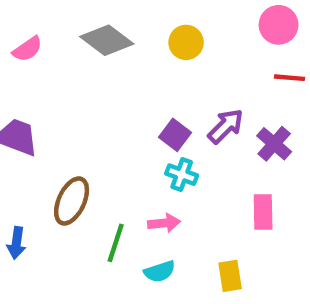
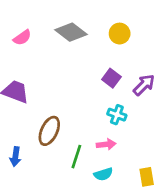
purple square: (175, 135) -> (111, 78), moved

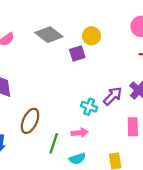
purple square: (111, 78) -> (77, 54), moved, turned 35
purple arrow: (144, 85) -> (113, 96), moved

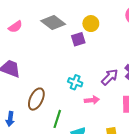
cyan cross: (89, 107) -> (75, 82), moved
pink arrow: (80, 133) -> (92, 100), moved

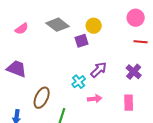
purple arrow: (110, 77) -> (99, 70), moved
cyan cross: (75, 82) -> (79, 82), turned 32

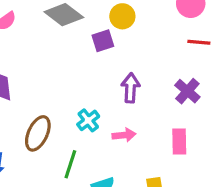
purple arrow: (99, 70) -> (131, 88), turned -42
cyan cross: (79, 82) -> (88, 120), moved

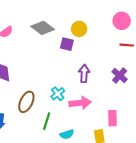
purple square: (103, 41) -> (67, 44), turned 32
pink arrow: (124, 135) -> (80, 103), size x1.5
pink rectangle: (179, 142) -> (112, 118), moved

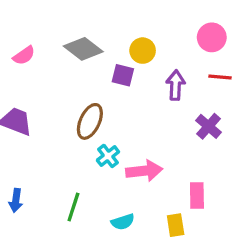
purple arrow: (84, 73) -> (176, 85), moved
brown ellipse: (26, 102) -> (90, 121), moved
green line: (47, 121) -> (73, 207), moved

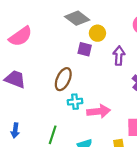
gray diamond: (83, 49) -> (77, 18), moved
pink semicircle: (24, 56) -> (20, 36), size x1.6
cyan cross: (108, 156) -> (75, 102), turned 32

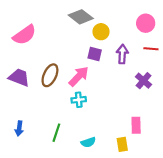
purple square: (85, 49) -> (95, 54), moved
brown ellipse: (63, 79) -> (50, 75), moved
pink arrow: (99, 111) -> (79, 76), moved, turned -40

